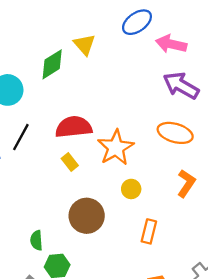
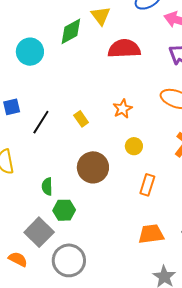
red semicircle: (74, 127) -> (124, 49), moved
black line: (21, 137) -> (41, 122), moved
orange star: (116, 148) -> (123, 109), size x0.6

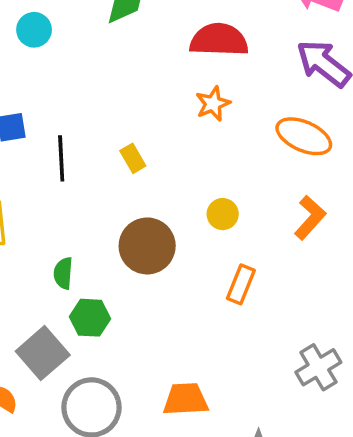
cyan circle: (30, 52) -> (34, 30), moved, size x0.7
orange star: (123, 109) -> (213, 104), moved
black line: (41, 122) -> (61, 158), turned -40
orange trapezoid: (151, 234) -> (186, 399), moved

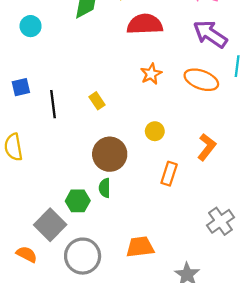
orange star: (213, 104) -> (151, 74), moved
orange L-shape: (310, 218) -> (207, 147), moved
green semicircle: (63, 273) -> (105, 188), moved

